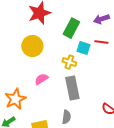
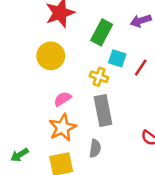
red line: (101, 42) -> (141, 68), moved, turned -64
orange star: (15, 99) -> (63, 128), moved

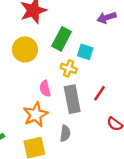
green rectangle: (102, 32) -> (62, 39), moved
red line: (141, 68) -> (99, 93), moved
pink semicircle: (63, 99) -> (45, 89), moved, turned -70

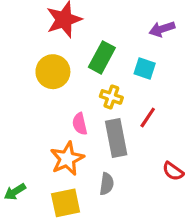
cyan square: (85, 52) -> (145, 68), moved
red line: (99, 93) -> (148, 117), moved

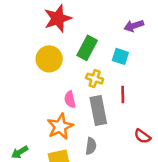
red line: (148, 117) -> (123, 95), turned -35

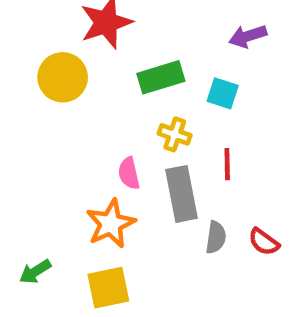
green rectangle: (87, 48) -> (161, 77), turned 45
yellow circle: (49, 59) -> (63, 77), moved
gray semicircle: (91, 146) -> (216, 237), moved

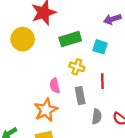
gray rectangle: (181, 194) -> (80, 96), size x0.7

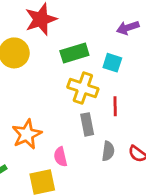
yellow cross: (77, 67) -> (83, 88), size x1.5
pink semicircle: (55, 86) -> (60, 157), moved
orange star: (46, 110) -> (27, 134), moved

